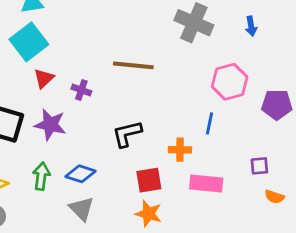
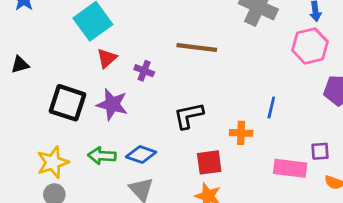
pink hexagon: (230, 82) -> (310, 46), moved
green arrow: (41, 176) -> (102, 156), turned -96
pink rectangle: (206, 184) -> (290, 168), moved

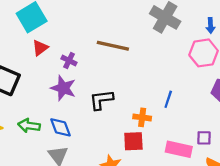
purple star: (112, 104) -> (63, 88), moved
blue diamond: (141, 154) -> (60, 127), turned 45
red square: (209, 162) -> (133, 141), moved

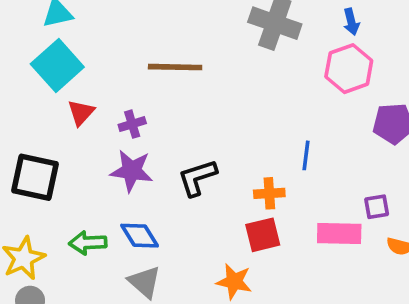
brown line: (113, 46) -> (175, 67), moved
purple cross: (69, 61) -> (132, 124), turned -32

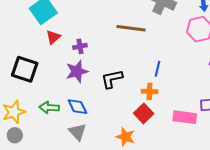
brown line: (175, 67) -> (131, 28), moved
blue line: (306, 155) -> (158, 69), moved
purple star: (132, 171) -> (77, 71), turned -30
red square: (263, 235) -> (144, 113), turned -36

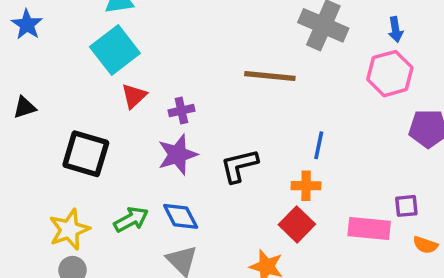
green arrow: (49, 107) -> (131, 219), turned 150

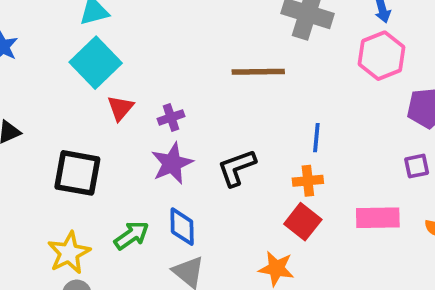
purple square: (406, 206) -> (417, 166), moved
blue diamond: (181, 216) -> (182, 227), turned 33

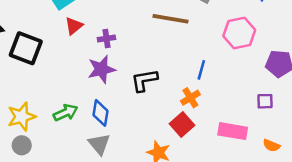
pink hexagon: (382, 56) -> (239, 33), moved
black square: (77, 173) -> (26, 48), moved
orange cross: (308, 181) -> (190, 98), turned -36

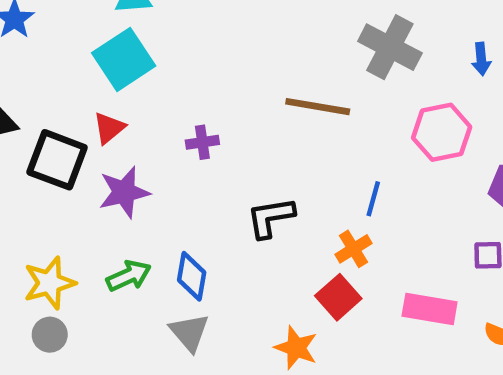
red triangle: (74, 26) -> (109, 128), moved
purple star: (101, 69) -> (124, 192), moved

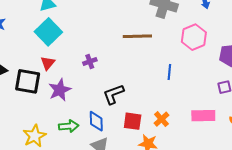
black L-shape: (271, 217) -> (113, 94), moved
orange cross: (353, 249) -> (161, 119), moved
green arrow: (129, 276) -> (69, 126), turned 30
red square: (338, 297) -> (133, 121), moved, turned -30

